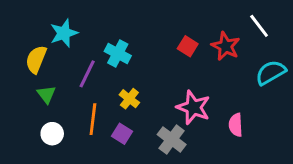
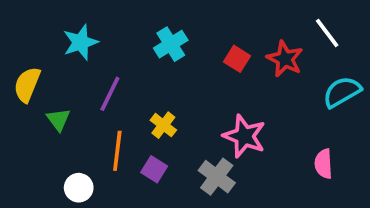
cyan cross: (118, 54) -> (171, 44), moved, turned 30
yellow semicircle: (36, 59) -> (27, 85), moved
pink semicircle: (236, 125) -> (324, 164), moved
white circle: (52, 134) -> (79, 188), moved

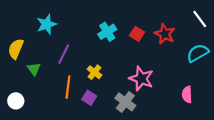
white line: (327, 33) -> (200, 19), moved
cyan cross: (171, 44) -> (107, 32), moved
white circle: (79, 188) -> (16, 101), moved

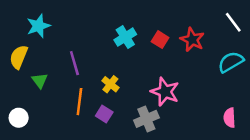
cyan star: (47, 24) -> (38, 26), moved
purple line: (64, 54) -> (74, 63), turned -42
pink semicircle: (187, 95) -> (230, 118), moved
gray cross: (125, 102) -> (146, 119), turned 30

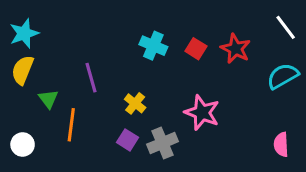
cyan star: (38, 26) -> (24, 33), moved
cyan cross: (125, 37) -> (153, 46), turned -35
orange line: (79, 102) -> (71, 125), moved
gray cross: (146, 119) -> (162, 143), moved

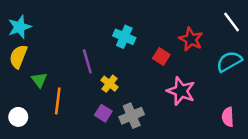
red square: (196, 49) -> (161, 57), moved
purple line: (91, 78) -> (87, 61), moved
pink star: (202, 113) -> (181, 91), moved

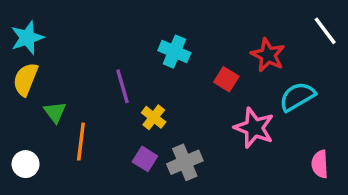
cyan semicircle: (229, 61) -> (297, 97), moved

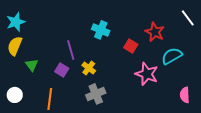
orange line: (81, 142) -> (50, 99), moved
purple square: (145, 159) -> (62, 70), moved
gray cross: (185, 162) -> (96, 94), moved

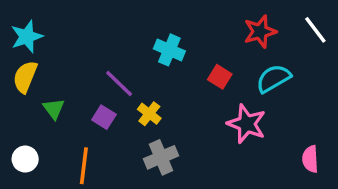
red star: (155, 32) -> (260, 32), moved, turned 30
purple line: (71, 50) -> (119, 84), turned -30
cyan semicircle: (172, 56) -> (273, 78), moved

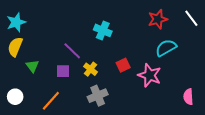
red square: (220, 77) -> (123, 65), moved, turned 32
purple square: (104, 117) -> (63, 71), turned -32
orange line: (84, 166) -> (51, 101), turned 35

